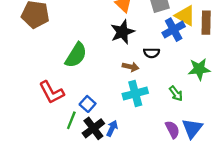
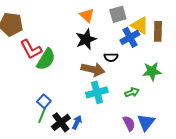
brown arrow: (131, 67) -> (93, 69), size x1.6
red L-shape: (52, 92) -> (31, 49), moved
green arrow: (176, 93) -> (132, 92), turned -72
blue square: (88, 104) -> (44, 101), moved

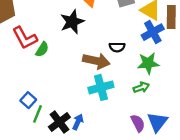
blue cross: (130, 37) -> (153, 32), moved
black star: (86, 39) -> (72, 22), moved
green semicircle: (46, 59) -> (42, 49), size x0.6
green star: (152, 71) -> (148, 63), moved
blue square: (44, 101) -> (28, 100), moved

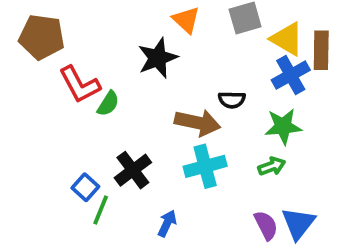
black cross: (59, 122) -> (133, 170), moved

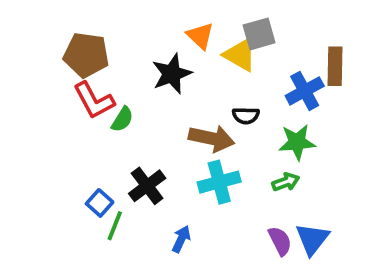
brown pentagon: (42, 37) -> (86, 55), moved
yellow triangle: (287, 39) -> (240, 55), moved

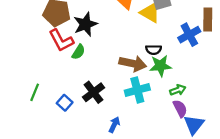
black star: (172, 74) -> (85, 24), moved
green star: (297, 142) -> (160, 66), moved
green line: (115, 226) -> (35, 92), moved
purple semicircle: (280, 241) -> (180, 108), moved

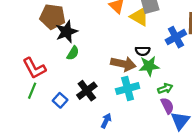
black star: (85, 24) -> (66, 32), moved
red L-shape: (61, 40) -> (34, 68), moved

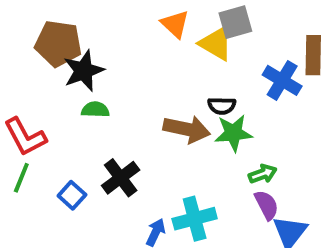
blue cross: (176, 37) -> (282, 80), turned -30
green semicircle: (73, 53) -> (95, 110), turned -120
cyan cross: (128, 89) -> (195, 219), moved

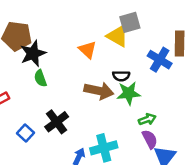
orange triangle: (175, 24) -> (88, 50), moved
green semicircle: (95, 110) -> (40, 78), turned -112

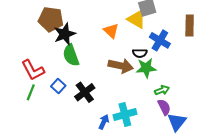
blue cross: (160, 60) -> (160, 40), moved
green semicircle: (40, 78) -> (71, 55), size x1.5
blue square: (25, 133) -> (58, 86), moved

